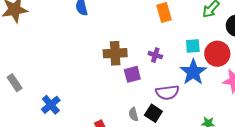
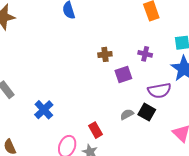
brown cross: (115, 53) -> (105, 54), size x0.6
gray semicircle: (133, 114) -> (127, 114), turned 80

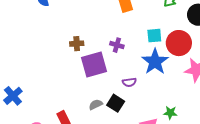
purple square: (123, 75) -> (94, 65), size x1.5
purple semicircle: (159, 91) -> (129, 82), size x0.6

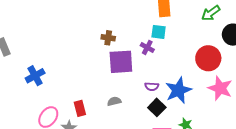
cyan square: (154, 36) -> (159, 32), moved
blue star: (155, 62) -> (178, 90), moved
black square: (116, 103) -> (157, 107), moved

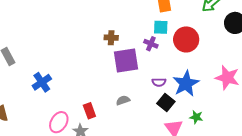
red circle: (208, 58) -> (186, 39), moved

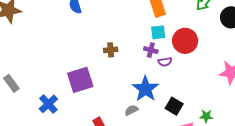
purple square: (126, 60) -> (80, 80), moved
purple semicircle: (159, 82) -> (165, 62), moved
blue star: (186, 84) -> (145, 89), moved

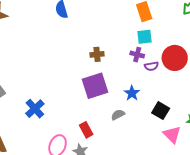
red circle: (185, 41) -> (175, 58), moved
purple square: (80, 80) -> (95, 86), moved
blue star: (145, 89) -> (132, 93), size x0.6

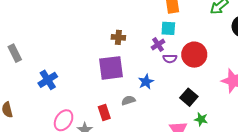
purple cross: (137, 55) -> (158, 45), turned 32
black square: (161, 111) -> (189, 97), moved
red rectangle: (86, 130) -> (104, 113), moved

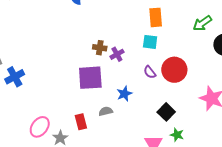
purple cross: (158, 45) -> (117, 54), moved
purple semicircle: (170, 59) -> (150, 72), turned 48
blue cross: (48, 80) -> (15, 77), moved

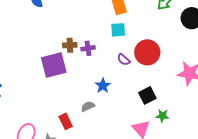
purple cross: (117, 54) -> (88, 48), turned 32
purple square: (90, 78) -> (54, 65), moved
black square: (166, 112) -> (147, 95), turned 30

